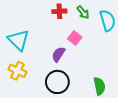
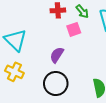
pink square: (75, 38) -> (74, 29), moved, turned 32

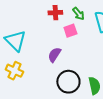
black circle: (56, 83) -> (68, 82), moved

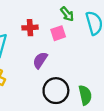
red cross: (55, 13) -> (30, 28), moved

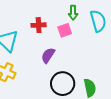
green arrow: (67, 14) -> (73, 13), turned 40

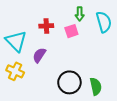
purple semicircle: (48, 55) -> (39, 55), moved

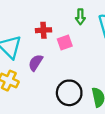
pink square: (71, 31) -> (65, 42), moved

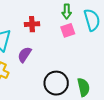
pink square: (65, 42) -> (68, 30), moved

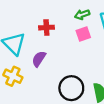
green arrow: (67, 11) -> (82, 15), turned 72

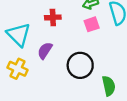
black circle: (71, 88) -> (80, 65), moved

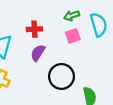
purple semicircle: (45, 51) -> (38, 53), moved

